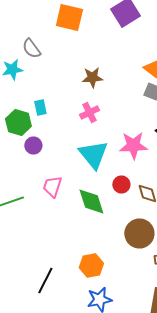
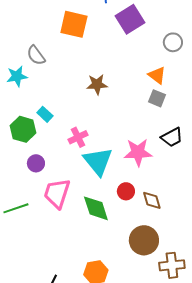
cyan rectangle: (40, 108) -> (45, 114), turned -35
pink cross: (89, 112) -> (78, 137), moved
purple circle: (33, 146) -> (36, 163), moved
pink trapezoid: (52, 186) -> (57, 193), size x1.4

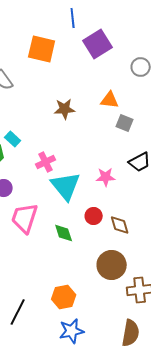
orange triangle: (157, 75) -> (110, 100), moved, turned -30
pink star: (138, 152) -> (106, 177), size x0.7
green diamond: (96, 208) -> (64, 233), size x0.7

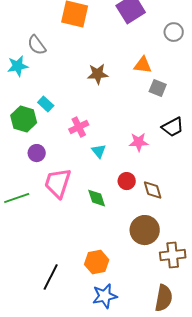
cyan triangle: (66, 186) -> (99, 151), size x0.5

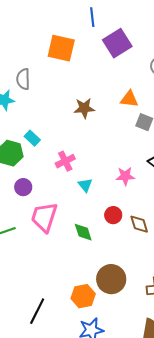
gray semicircle: (37, 45) -> (23, 79), turned 35
brown circle: (145, 230) -> (111, 279), moved

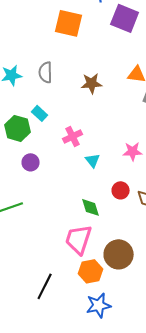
purple square: (117, 43) -> (125, 18), turned -36
gray semicircle: (23, 79) -> (46, 72), moved
pink trapezoid: (44, 217) -> (79, 239), moved

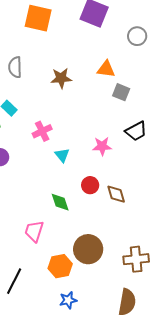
pink trapezoid: (79, 239) -> (34, 231), moved, size x0.7
blue star: (99, 305) -> (68, 300), size x0.7

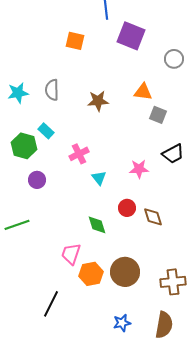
orange square: (38, 18) -> (75, 41), size x0.7
orange hexagon: (60, 266) -> (91, 274), moved
blue star: (68, 300) -> (122, 323), moved

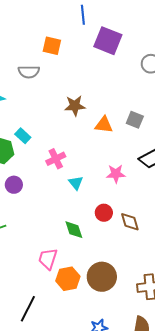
gray semicircle: (52, 90) -> (29, 72), moved, turned -90
orange triangle: (143, 92) -> (104, 125), moved

